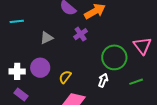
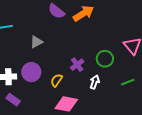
purple cross: (81, 34) -> (77, 65), moved
green circle: (114, 57) -> (105, 59), size x0.7

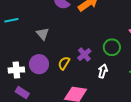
gray triangle: (36, 42) -> (43, 34), turned -40
yellow semicircle: (57, 80) -> (64, 63), moved

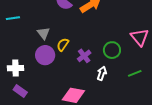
yellow semicircle: (64, 63) -> (63, 45), moved
purple circle: (39, 64) -> (45, 55), moved

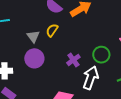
yellow semicircle: (63, 45) -> (52, 30), moved
white arrow: (102, 73) -> (91, 78), size x1.6

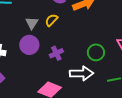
purple cross: (73, 60) -> (56, 53), moved
white arrow: (91, 78) -> (82, 73), turned 60

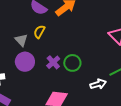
green circle: (96, 52) -> (72, 63), moved
white arrow: (82, 73) -> (98, 84), moved, size x0.7

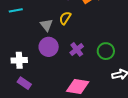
green circle: (72, 63) -> (106, 51), moved

